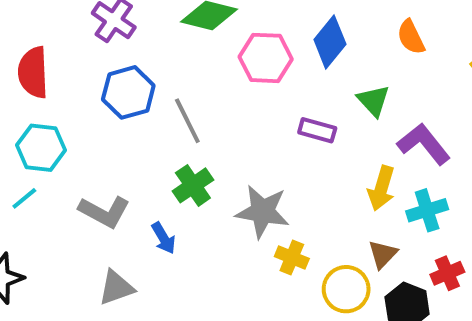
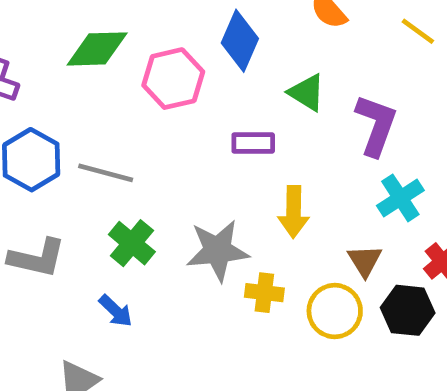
gray line: (187, 121) -> (106, 173), turned -33
purple L-shape: (424, 144) -> (376, 125), turned 74
yellow arrow: (381, 188) -> (293, 212), moved
gray L-shape: (104, 212) -> (37, 258), moved

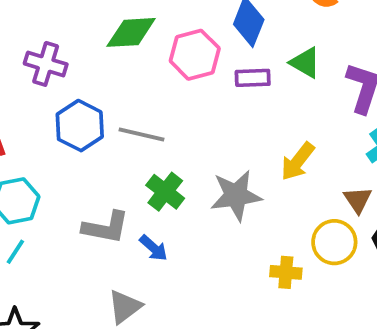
purple rectangle: (253, 143) -> (253, 78), moved
yellow arrow: (293, 212) -> (298, 161), turned 39
gray L-shape: (37, 258) -> (106, 227), moved
yellow cross: (264, 293) -> (286, 272), moved

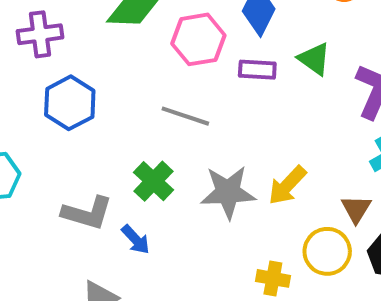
purple cross: (46, 64) -> (40, 34), turned -30
gray line: (141, 134) -> (185, 116), moved
yellow arrow: (298, 161) -> (287, 185), moved

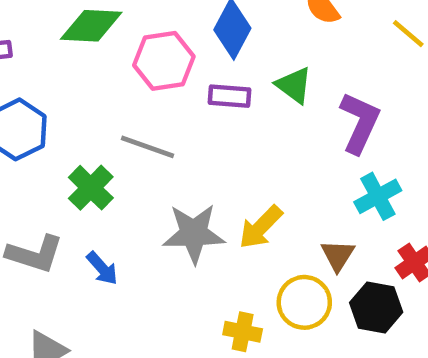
green cross: (154, 181) -> (91, 188), moved
blue arrow: (136, 240) -> (102, 268), moved

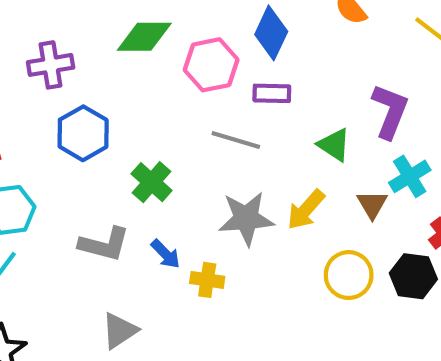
green triangle: (294, 85) -> (334, 145), moved
gray line: (148, 147) -> (236, 140), moved
brown triangle: (338, 255) -> (372, 204), moved
yellow cross: (243, 332) -> (207, 280), moved

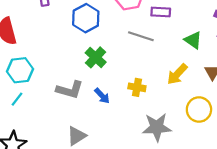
blue hexagon: (83, 133) -> (86, 18), moved
gray star: (246, 218) -> (157, 127), moved
yellow cross: (207, 280) -> (137, 87), moved

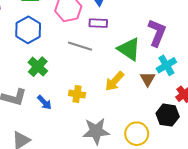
green triangle: (193, 40) -> (129, 49), size x1.4
yellow circle: (199, 109) -> (137, 134), moved

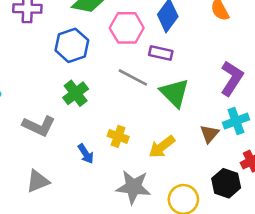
green triangle: (129, 49) -> (175, 93), moved
yellow arrow: (115, 81) -> (162, 147), moved
blue arrow: (44, 102) -> (86, 154), moved

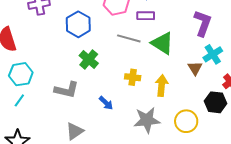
yellow cross: (118, 136) -> (133, 77), moved
yellow arrow: (162, 147) -> (162, 85), turned 145

